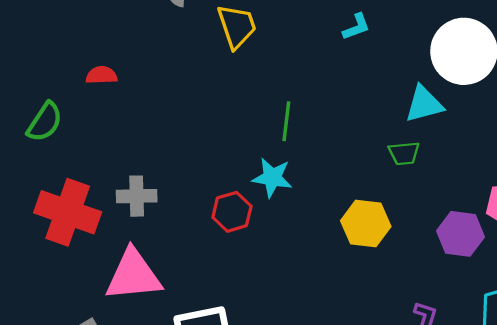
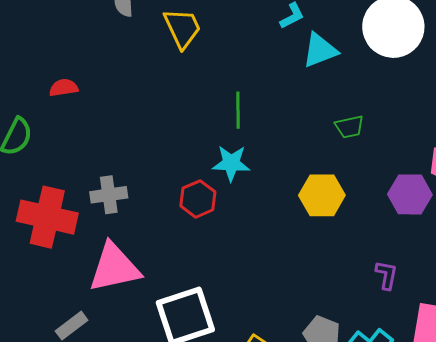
cyan triangle: (424, 104) -> (320, 50), moved

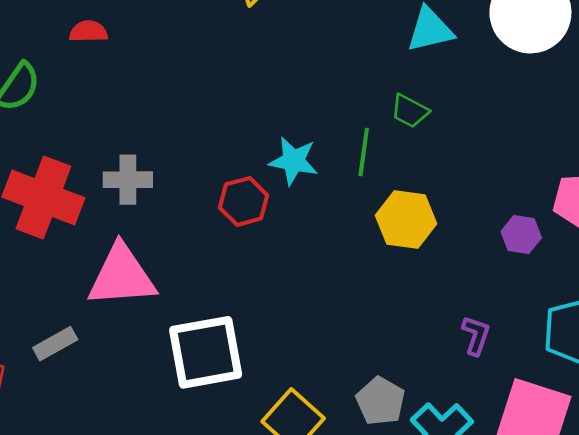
green line: (238, 110) -> (364, 152), moved
green trapezoid: (349, 127) -> (410, 111), moved, turned 32
purple hexagon: (410, 194) -> (521, 235), size x0.7

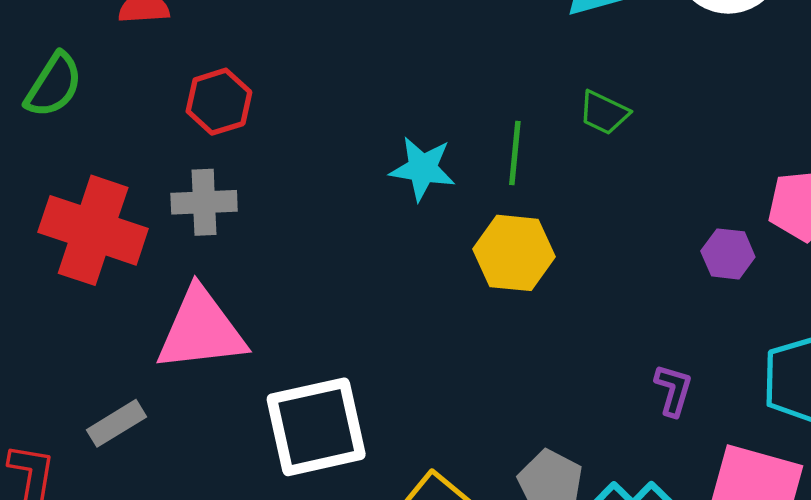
green trapezoid: (410, 111) -> (604, 113), moved
red hexagon: (244, 201) -> (219, 102), moved
yellow hexagon: (406, 219) -> (514, 253), moved

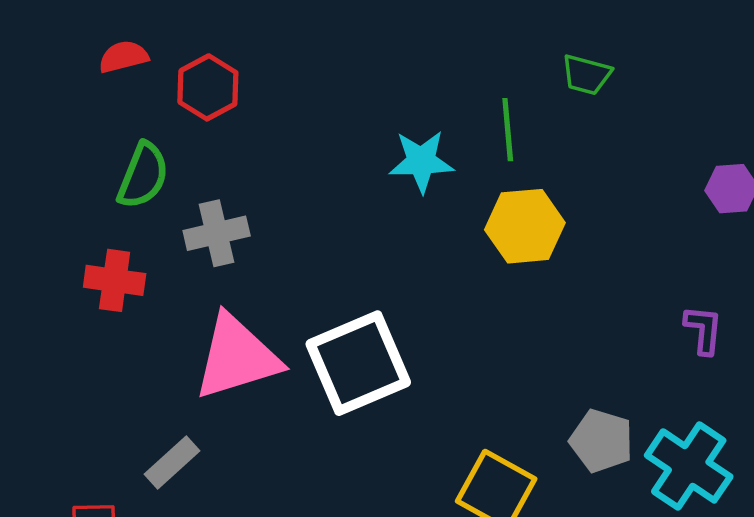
green semicircle: (54, 85) -> (143, 175), moved
red hexagon: (219, 102) -> (208, 87), moved
red cross: (93, 230) -> (115, 280), size x0.6
white square: (316, 427) -> (358, 363), moved

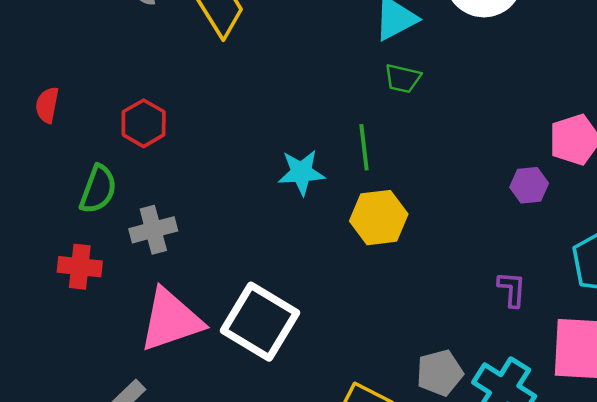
red semicircle: (123, 57) -> (47, 105), moved, turned -63
green trapezoid: (586, 75) -> (403, 78), moved
white square: (358, 363) -> (260, 322), turned -34
gray pentagon: (601, 441) -> (440, 373), turned -30

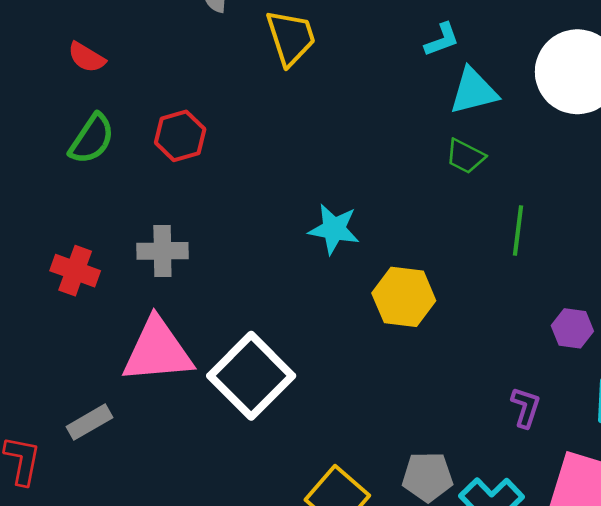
red semicircle: (47, 105) -> (87, 57), moved, turned -84
green line: (364, 147) -> (518, 231), moved
purple hexagon: (529, 185) -> (572, 328), moved
green semicircle: (98, 189) -> (92, 139), moved

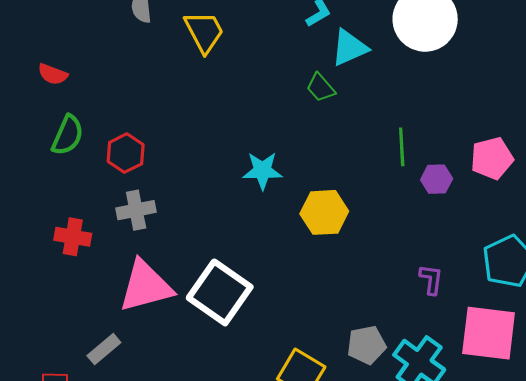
red hexagon: (180, 136) -> (126, 153), moved
green trapezoid: (465, 156) -> (321, 88), moved, turned 32
purple hexagon: (572, 328) -> (437, 179), moved

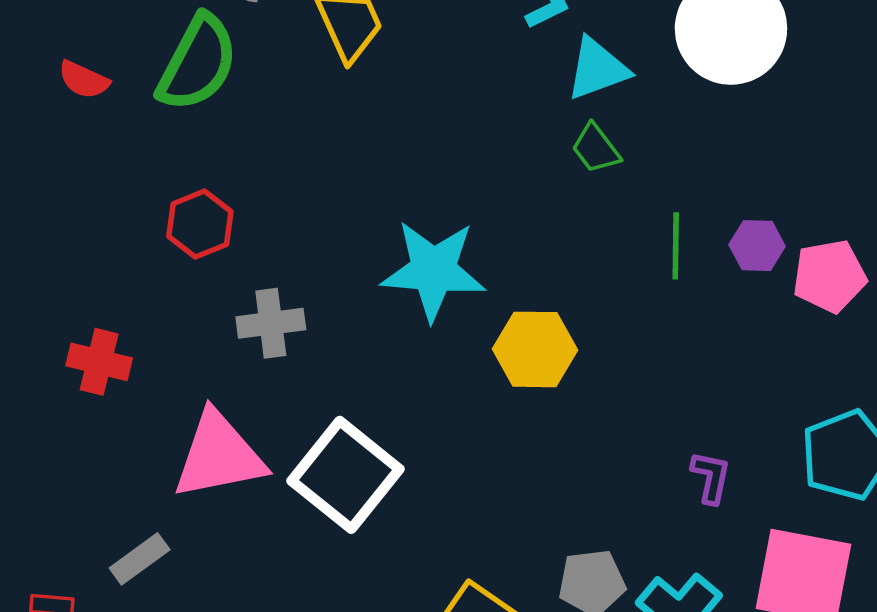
green trapezoid: (321, 88) -> (596, 148), moved
green semicircle: (68, 135) -> (198, 63), moved, size x1.4
cyan star: (262, 171) -> (433, 270), size x1.5
purple hexagon: (437, 179) -> (757, 246), moved
gray cross: (136, 210) -> (271, 323), moved

